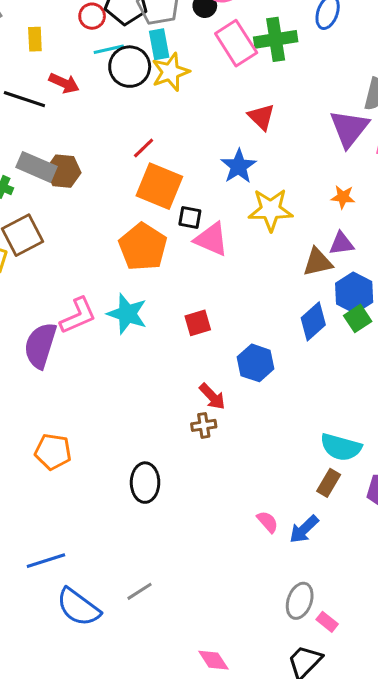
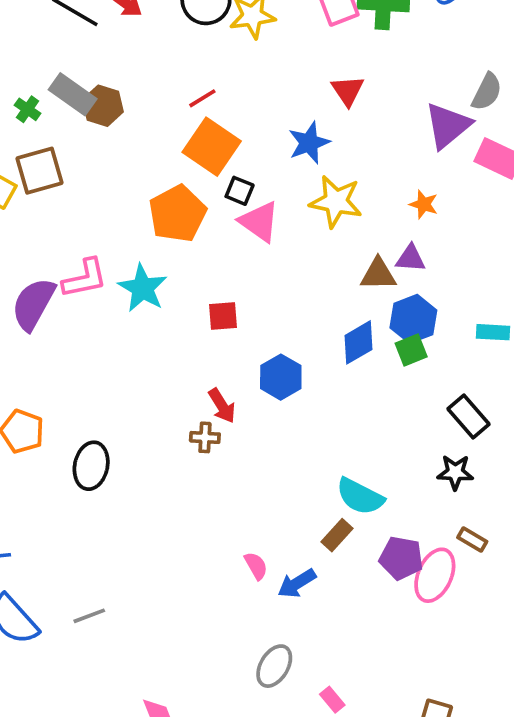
black ellipse: (145, 483) -> (91, 466), moved
pink rectangle: (327, 622) -> (332, 700), moved

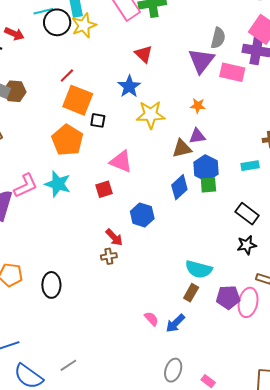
pink triangle: (259, 222) -> (121, 161), moved
green square: (411, 350) -> (208, 185), turned 30

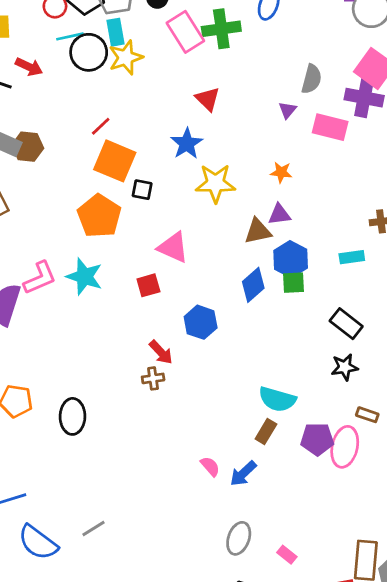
purple triangle: (201, 61) -> (287, 110), size x0.5

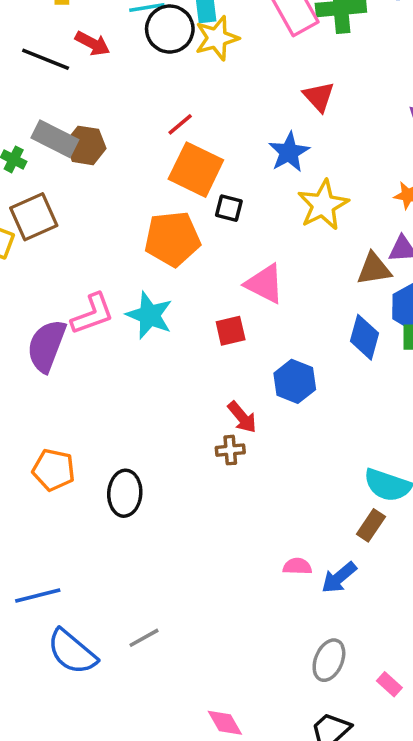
yellow star: (215, 183) -> (323, 205), turned -30
orange pentagon: (99, 216) -> (172, 239), turned 30
blue diamond: (253, 285) -> (365, 337), turned -36
pink semicircle: (210, 466) -> (297, 566), turned -50

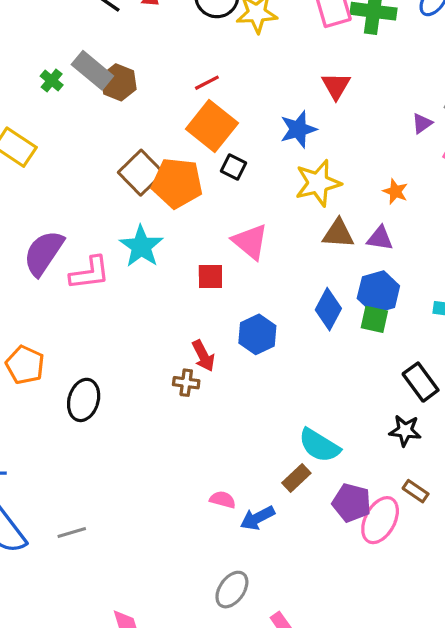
brown square: (34, 217) -> (141, 173), moved, turned -33
brown triangle: (374, 269) -> (338, 234), moved
pink L-shape: (92, 314) -> (90, 273), moved

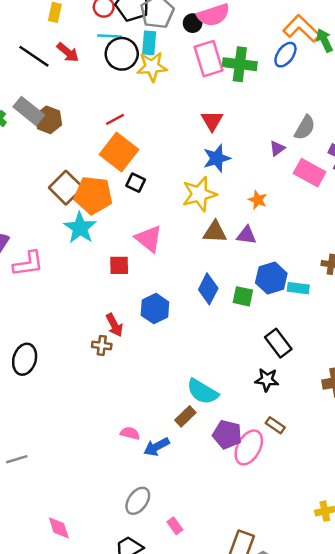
blue star: (298, 129) -> (217, 158), moved
cyan star: (141, 246) -> (80, 228), moved
blue hexagon: (378, 292) -> (271, 278), moved

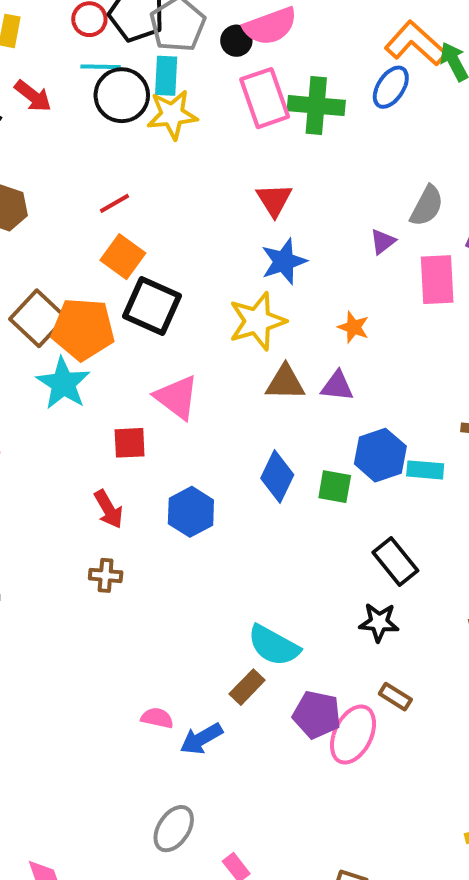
orange square: (119, 152) -> (123, 257), size x0.7
pink rectangle: (310, 173) -> (437, 280), turned 60
black square: (136, 183) -> (152, 306), size x1.8
red arrow: (114, 325) -> (108, 509), moved

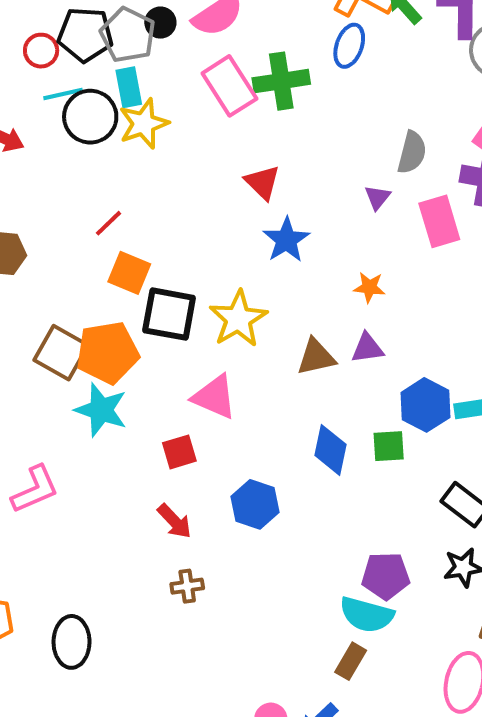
black circle: (236, 41) -> (160, 23), moved
yellow star: (257, 321) -> (238, 319), moved
purple pentagon: (317, 715) -> (386, 576), moved

